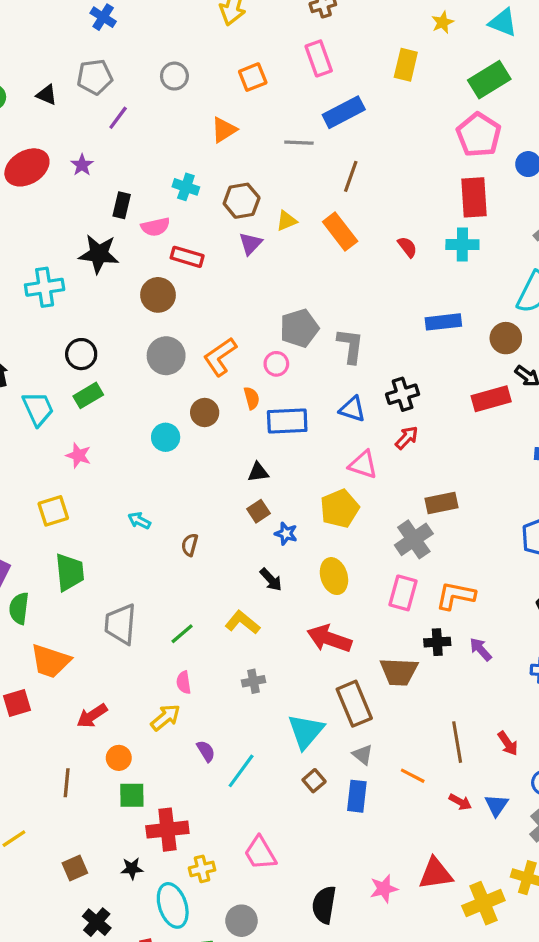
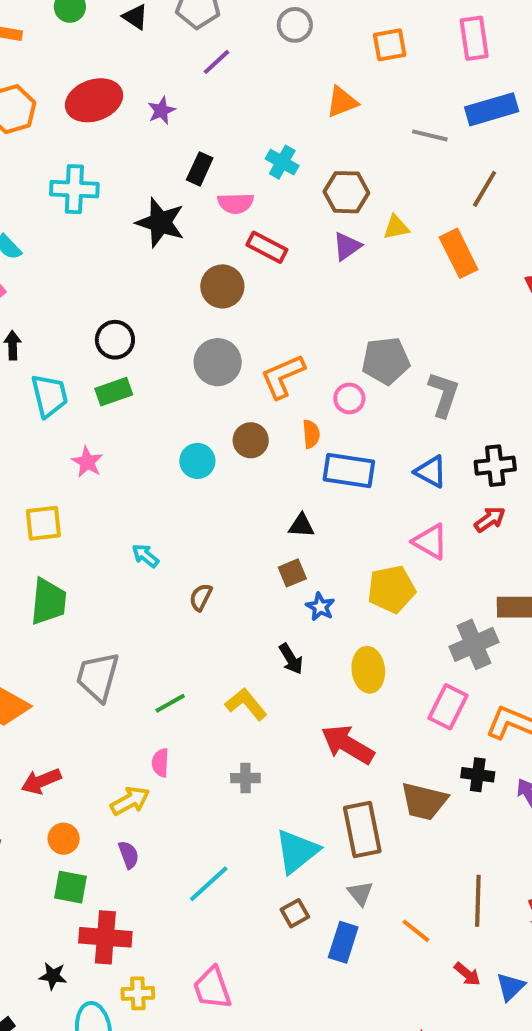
cyan cross: (45, 287) -> (74, 189), moved
purple semicircle: (206, 751) -> (129, 855), moved

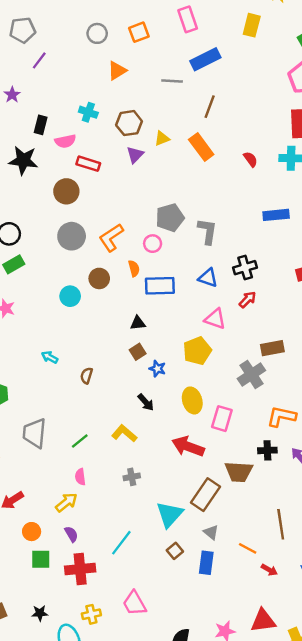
gray circle: (295, 25) -> (97, 33), moved
pink rectangle: (448, 707) -> (222, 419), moved
brown rectangle: (362, 829) -> (206, 495), turned 56
red cross: (105, 937) -> (80, 569), moved
red arrow: (467, 974) -> (269, 570), moved

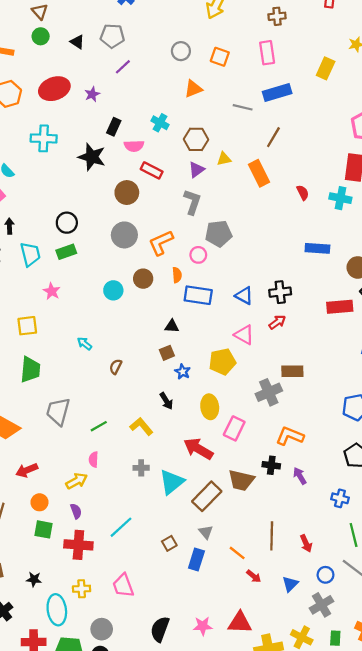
orange square: (139, 32) -> (220, 57), turned 30
gray L-shape: (207, 231) -> (192, 202), moved
cyan triangle: (170, 514) -> (172, 482), moved

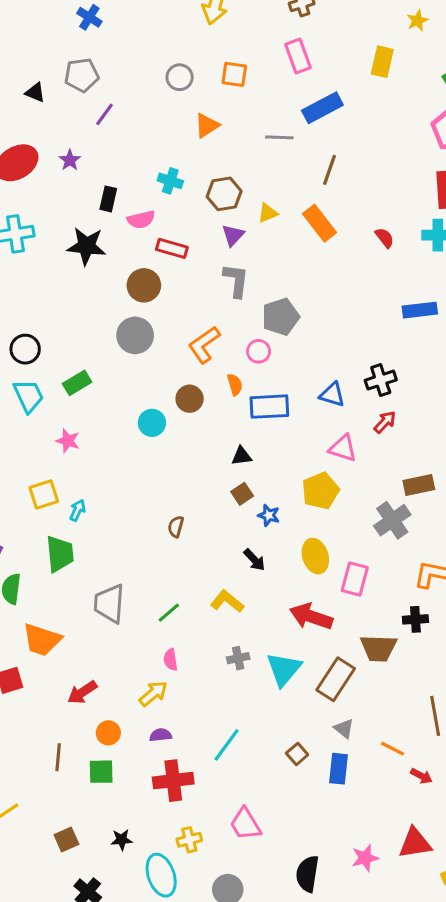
black circle: (67, 223) -> (25, 349), moved
gray circle: (124, 235) -> (135, 335), moved
cyan arrow: (84, 344) -> (77, 510), moved, turned 88
purple semicircle: (76, 511) -> (161, 735), turned -64
green square: (44, 529) -> (101, 772), moved

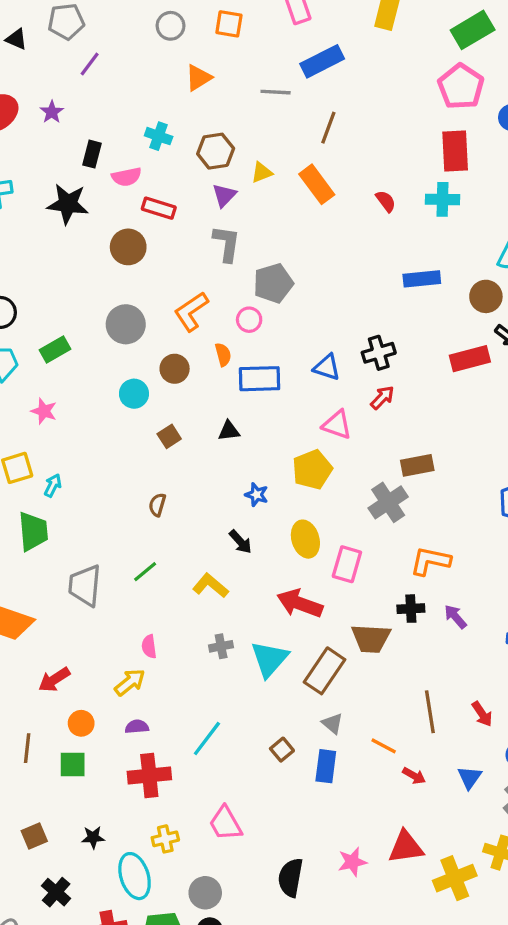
gray circle: (135, 335) -> (126, 324), moved
brown square: (242, 494) -> (169, 436), moved
green line: (169, 613) -> (145, 572), moved

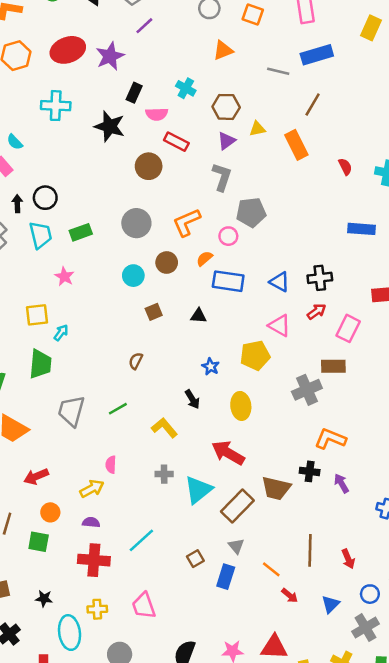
purple star: (52, 112) -> (110, 56), size x1.6
orange semicircle: (223, 355) -> (204, 258), turned -126
pink rectangle: (347, 564) -> (348, 328), moved

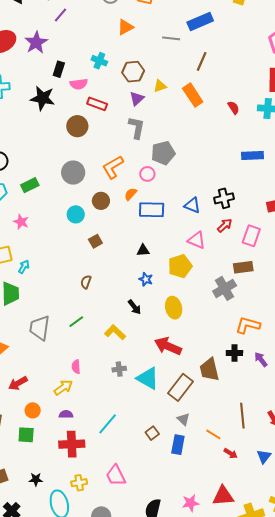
black triangle: (199, 316) -> (143, 250), moved
brown trapezoid: (276, 488) -> (209, 370), turned 70
cyan triangle: (198, 490) -> (148, 378), turned -45

